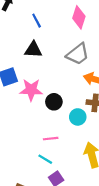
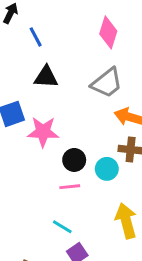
blue line: (37, 21) -> (36, 37), moved
black circle: (54, 102) -> (74, 160), moved
pink line: (51, 139) -> (70, 187), moved

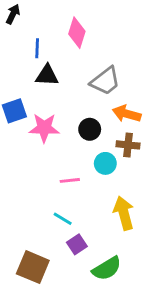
pink diamond: (108, 32) -> (77, 33), moved
blue line: (36, 37) -> (37, 48), moved, turned 30
black circle: (74, 160) -> (90, 129), moved

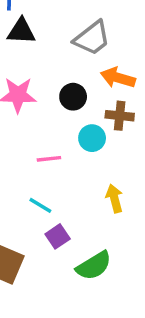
yellow arrow: (124, 213) -> (114, 198), size x0.7

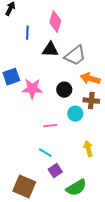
black triangle: (21, 31) -> (50, 50), moved

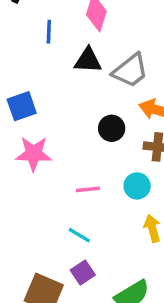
pink star: (32, 89) -> (34, 154), moved
cyan circle: (75, 114) -> (137, 186), moved
purple square: (55, 171) -> (83, 272), moved

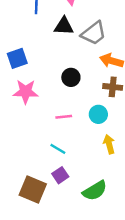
black circle: (112, 128) -> (71, 77), moved

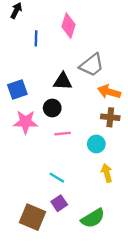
black triangle: (64, 26) -> (63, 81), moved
black circle: (71, 77) -> (52, 108), moved
pink line: (64, 117) -> (63, 134), moved

